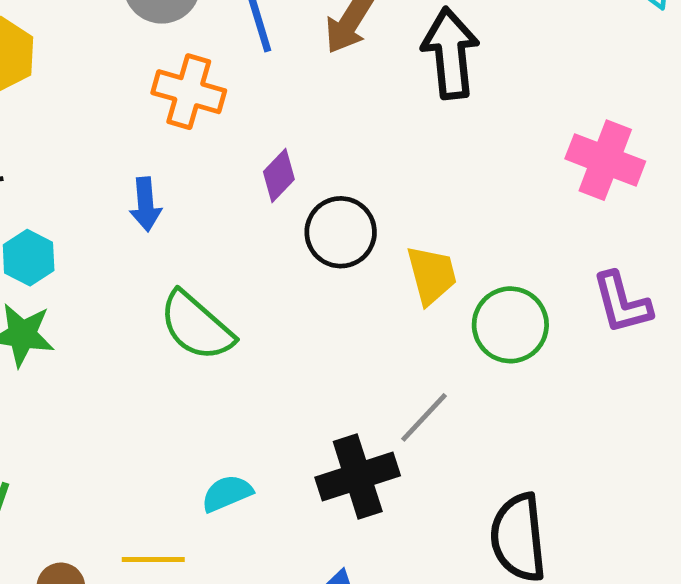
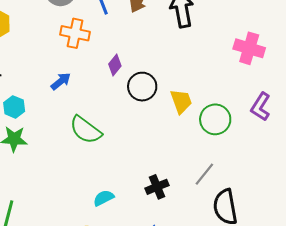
blue arrow: (146, 204) -> (61, 81), turned -120
purple L-shape: (622, 303) -> (261, 107), turned 52
gray line: (424, 417) -> (204, 174), moved
black cross: (358, 477) -> (157, 187), size x0.7

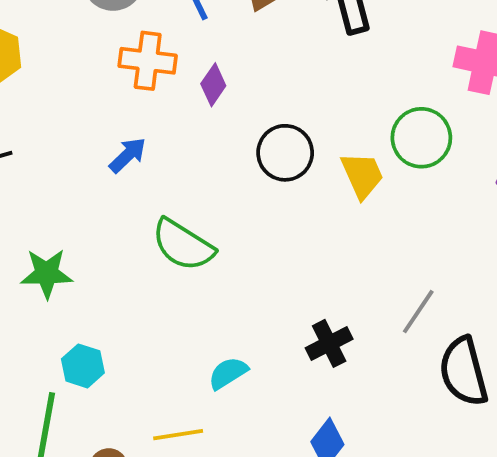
purple diamond: (115, 65) -> (213, 85), moved
cyan hexagon: (14, 107) -> (83, 366), moved
green circle: (215, 119) -> (421, 138), moved

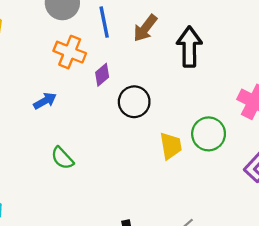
black circle: (285, 153) -> (134, 102), moved
green semicircle: (183, 245) -> (62, 158), size x0.7

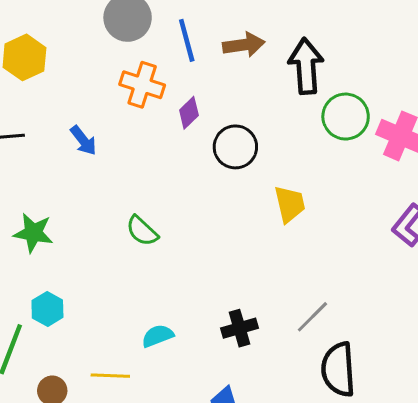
brown arrow: (145, 28) -> (244, 45), turned -132
blue arrow: (45, 101) -> (83, 140), moved, turned 85
green circle: (209, 134) -> (346, 117), moved

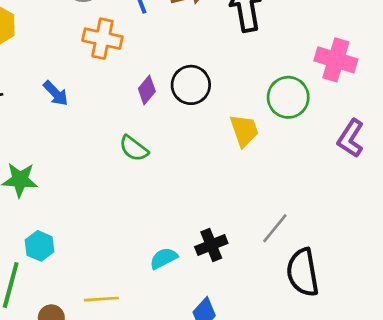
purple diamond: (189, 113) -> (147, 90), moved
green circle: (346, 117) -> (288, 97), moved
green semicircle: (142, 231) -> (134, 148), moved
cyan semicircle: (158, 336) -> (164, 258), moved

